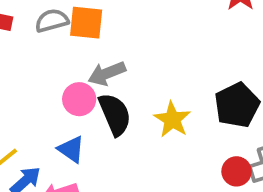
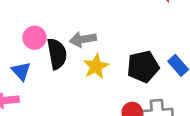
gray arrow: (107, 73) -> (83, 39), moved

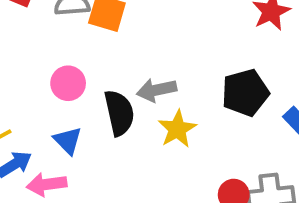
pink circle: (35, 38) -> (68, 83), moved
black pentagon: (143, 67) -> (245, 93), moved

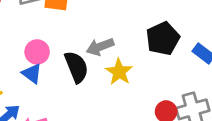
blue triangle: (68, 141) -> (32, 74), moved

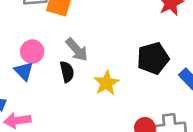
gray arrow: (100, 47) -> (77, 50), moved, turned -120
black semicircle: (76, 67) -> (67, 72), size x0.7

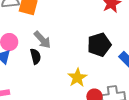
yellow star: (107, 83) -> (77, 78), moved

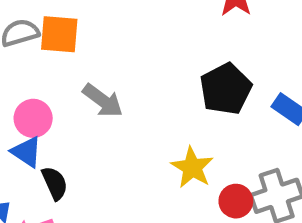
black semicircle: (35, 56) -> (55, 183), moved

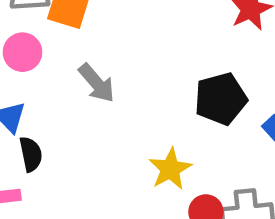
pink circle: (33, 118) -> (22, 52), moved

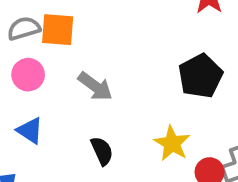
black semicircle: (31, 154) -> (102, 151), moved

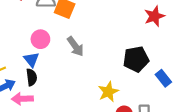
pink circle: (28, 75) -> (40, 39), moved
black semicircle: (102, 151) -> (32, 77), moved

